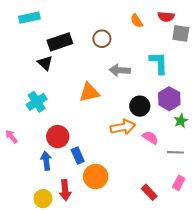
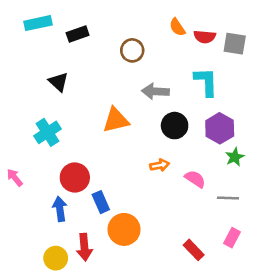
red semicircle: (166, 17) -> (205, 37), moved
black rectangle: (60, 42) -> (78, 34), moved, size x0.7
black circle: (140, 106) -> (175, 126), moved
orange arrow: (123, 127) -> (160, 165), size x0.6

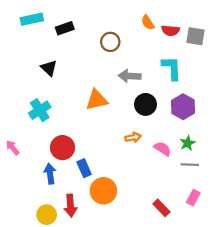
green star: (235, 157) -> (188, 143), moved

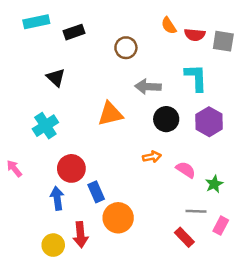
green star: (188, 143) -> (214, 184), moved
gray line: (190, 165) -> (196, 211), moved

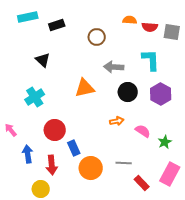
orange semicircle: (169, 26) -> (130, 20), turned 128
blue arrow: (57, 198) -> (28, 154), moved
gray line: (196, 211) -> (124, 163), moved
pink rectangle: (221, 226) -> (170, 174), size x1.6
red arrow: (80, 235) -> (52, 165), moved

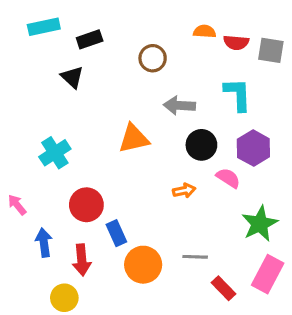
black triangle: (43, 60) -> (72, 77), moved
pink semicircle: (143, 131) -> (228, 178), moved
green star: (165, 142) -> (260, 224), size x1.6

